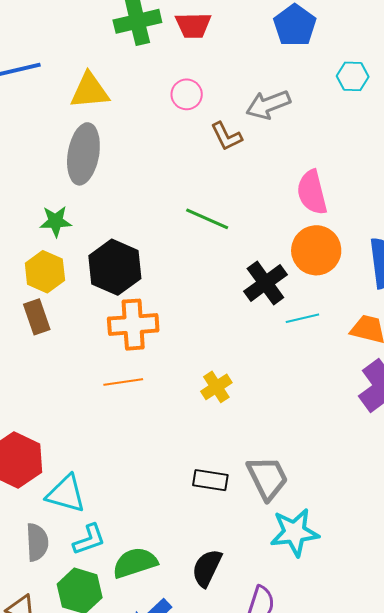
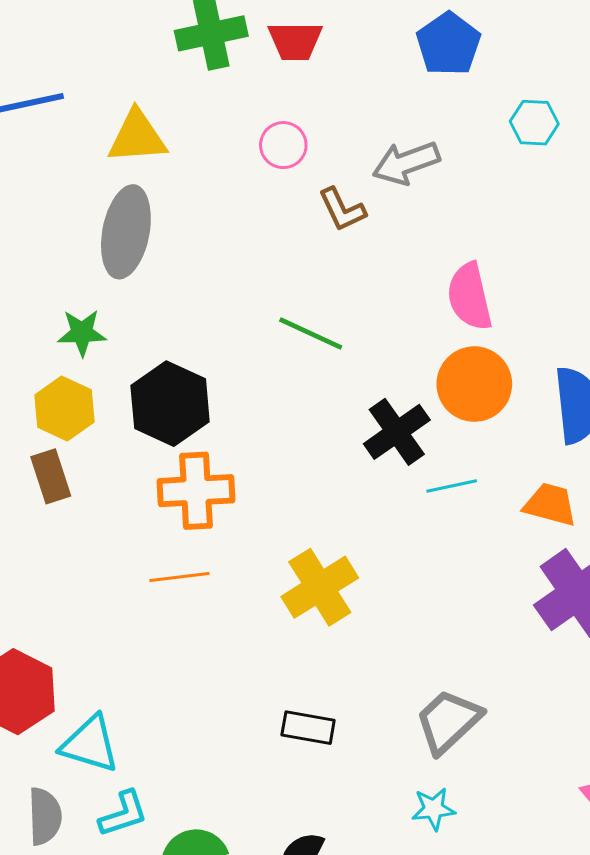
yellow cross: (216, 387) -> (320, 587), size x1.6
gray trapezoid: (268, 478) -> (448, 721), moved, turned -108
cyan star: (295, 532) -> (433, 809), size x0.6

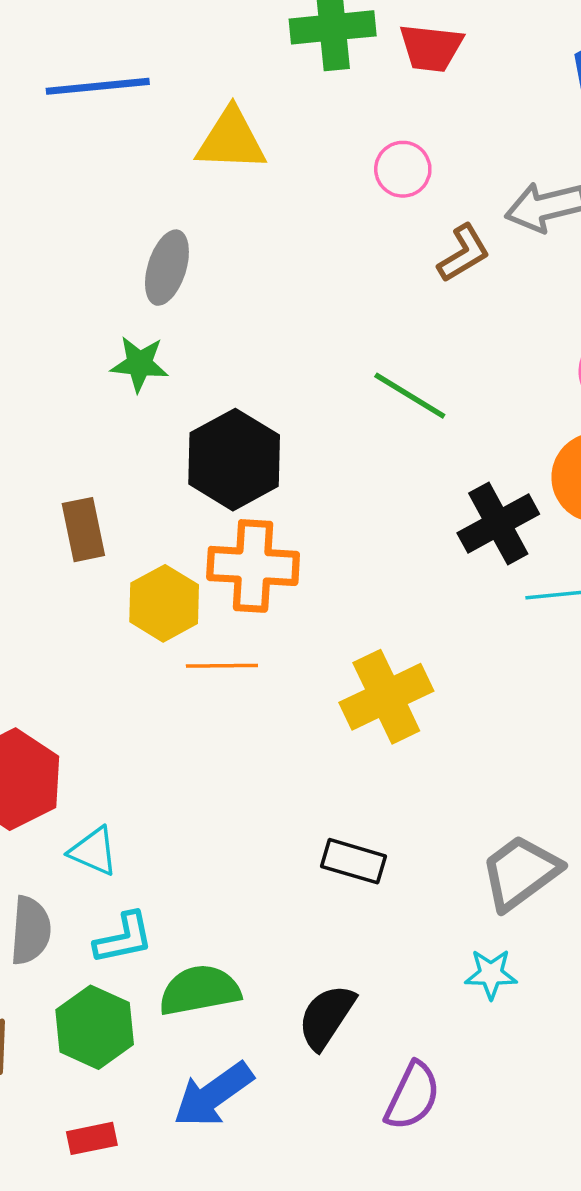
brown L-shape: (342, 210) -> (464, 253), turned -102
gray ellipse: (126, 232) -> (167, 268), moved, size x0.7
yellow hexagon: (64, 409) -> (164, 603), moved
cyan triangle: (90, 744) -> (93, 851), size x0.7

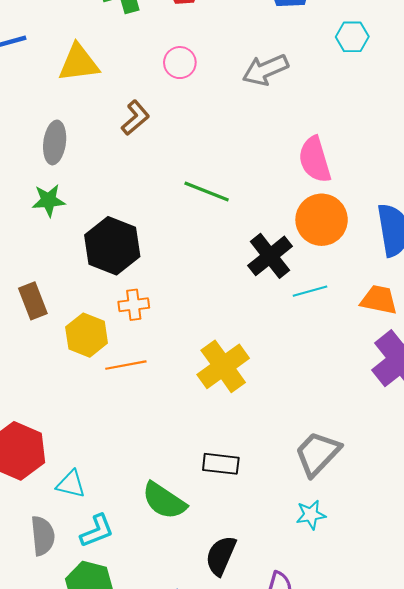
brown L-shape: (464, 253) -> (135, 118), moved
orange cross: (253, 566) -> (134, 305), size x0.6
green semicircle: (200, 990) -> (164, 501), moved, turned -126

